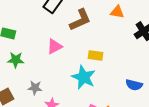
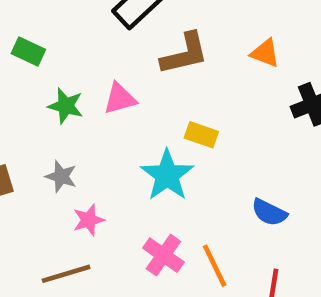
green star: (16, 60) -> (66, 106), moved

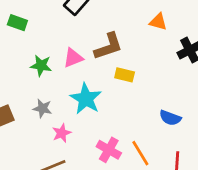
green rectangle: (28, 52) -> (17, 23), moved
brown L-shape: (185, 54) -> (108, 46), moved
cyan star: (167, 175) -> (86, 99), moved

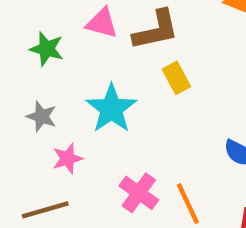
pink triangle: (73, 58) -> (102, 23), moved, turned 30
yellow rectangle: (125, 75) -> (176, 78), turned 42

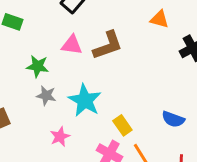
yellow rectangle: (176, 78) -> (122, 125), moved
gray star: (42, 116) -> (46, 96), moved

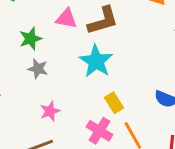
green star: (38, 66) -> (31, 39), turned -30
cyan star: (85, 100) -> (96, 61), moved

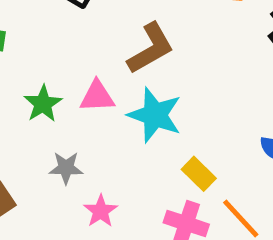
pink triangle: (66, 19) -> (97, 96), moved
gray star: (38, 69) -> (66, 168), moved

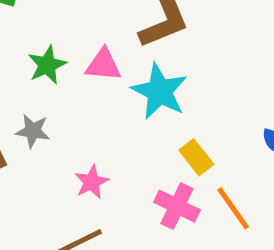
gray star: (66, 168) -> (33, 131), moved

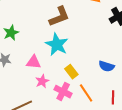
pink triangle: (103, 65) -> (34, 62), moved
pink star: (91, 182) -> (42, 81), moved

